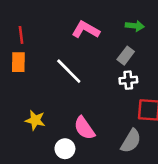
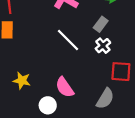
white line: (69, 71) -> (68, 40), moved
white cross: (128, 80) -> (103, 46), turned -35

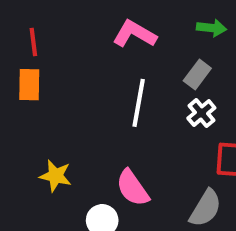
white line: (68, 40) -> (139, 103), turned 55

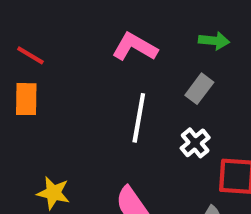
red line: (33, 42) -> (30, 55), turned -52
white cross: (201, 113) -> (195, 143), moved

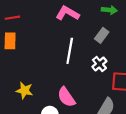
red line: (30, 55) -> (12, 18), turned -40

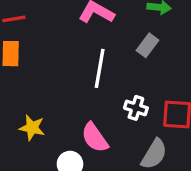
white cross: (99, 64) -> (136, 108), moved, turned -32

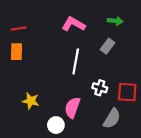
pink semicircle: (95, 138) -> (72, 107), turned 55

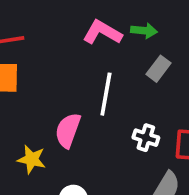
green arrow: (115, 21) -> (144, 31), moved
pink semicircle: (72, 107) -> (68, 130), moved

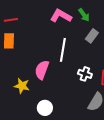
green arrow: (144, 31) -> (84, 15), turned 48

